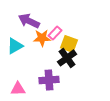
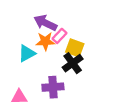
purple arrow: (29, 21) -> (45, 23), moved
cyan triangle: (15, 46) -> (27, 53), moved

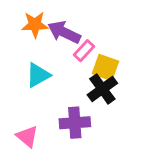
orange star: (45, 41) -> (35, 25), moved
pink triangle: (19, 97) -> (27, 136), turned 42

